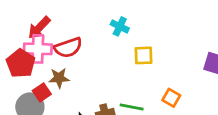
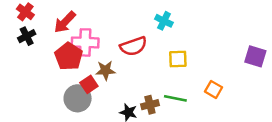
red arrow: (39, 28) -> (65, 22), moved
red semicircle: (68, 48) -> (133, 46), moved
yellow square: (144, 55) -> (178, 59), moved

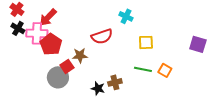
black cross: (27, 36) -> (18, 28), turned -32
pink cross: (85, 42) -> (37, 33), moved
yellow square: (178, 59) -> (146, 42), moved
green line: (175, 98) -> (143, 69), moved

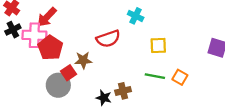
black cross: (18, 28) -> (13, 30), turned 32

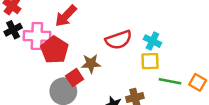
cyan cross: (136, 16) -> (152, 41), moved
red arrow: (47, 17) -> (66, 16), moved
yellow square: (158, 45) -> (150, 61), moved

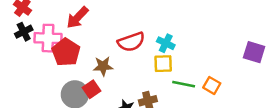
red square: (75, 77) -> (92, 89), moved

